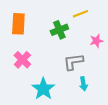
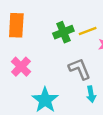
yellow line: (80, 14) -> (88, 31), moved
gray L-shape: (73, 62) -> (80, 69), turned 75

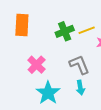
pink cross: (21, 67) -> (37, 65), moved
cyan arrow: (91, 94) -> (80, 88), moved

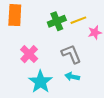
cyan arrow: (80, 88) -> (72, 77), turned 112

